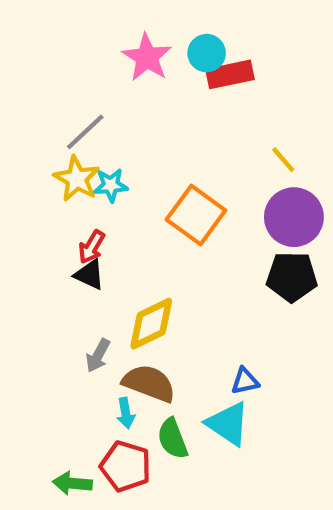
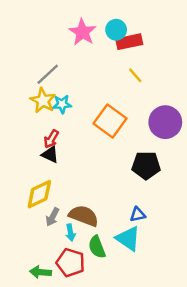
yellow line: (283, 160) -> (135, 75), moved
black pentagon: (292, 277) -> (146, 165), moved
yellow diamond: (151, 324) -> (39, 194), moved
gray arrow: (98, 356) -> (52, 217), moved

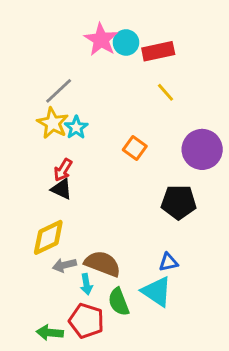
cyan circle: (116, 30) -> (126, 42), moved
cyan star: (62, 104) -> (76, 127), turned -30
orange square: (110, 121) -> (135, 148), size x0.6
gray arrow: (52, 217) -> (64, 265), turned 48

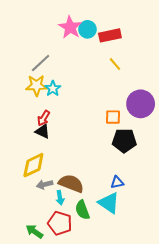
yellow star: (53, 123) -> (36, 85), turned -30
orange square: (135, 148) -> (113, 117), moved, turned -35
green arrow: (50, 333) -> (34, 231), turned 30

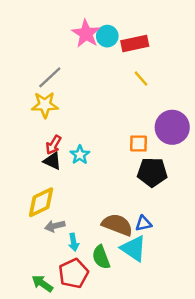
cyan star: (53, 89) -> (80, 155), moved
brown semicircle: (71, 183) -> (117, 225), moved
red pentagon: (60, 223) -> (74, 273), turned 30

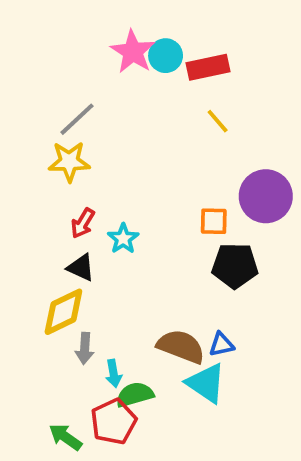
black triangle: (52, 161) -> (81, 268), moved
gray arrow: (55, 226) -> (85, 348), turned -72
green semicircle: (101, 257) -> (135, 395), moved, turned 95

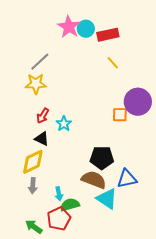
orange square: (214, 221) -> (120, 115), moved
black pentagon: (235, 266) -> (102, 158), moved
blue triangle: (221, 345) -> (127, 179), moved, size x1.5
gray arrow: (85, 348) -> (33, 186), moved

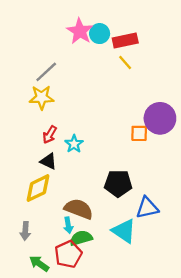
yellow line: (113, 63) -> (125, 63), moved
brown semicircle: (94, 180) -> (79, 209), moved
gray arrow: (33, 186) -> (25, 231), moved

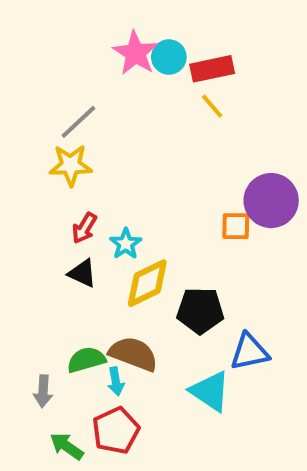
yellow diamond: (38, 188) -> (147, 283), moved
green semicircle: (81, 238) -> (86, 360), moved

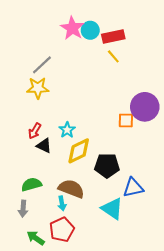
red arrow: (84, 228) -> (35, 131), moved
green semicircle: (86, 360) -> (31, 184), moved

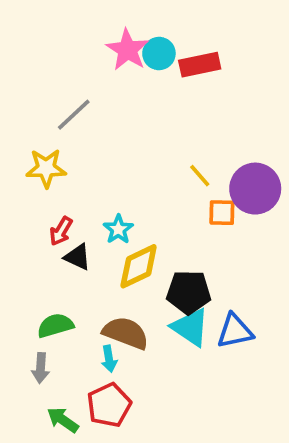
yellow line: (113, 56) -> (200, 176), moved
yellow star: (38, 88) -> (46, 168), moved
cyan triangle: (112, 209) -> (190, 327), moved

